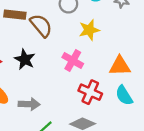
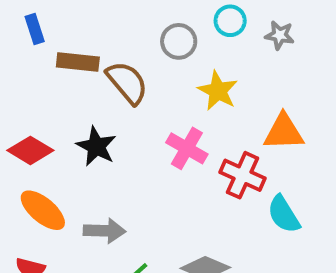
yellow star: (89, 30) -> (218, 91), turned -30
orange triangle: (120, 66) -> (284, 132), moved
red cross: (90, 92) -> (242, 175), moved

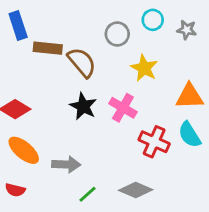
blue rectangle: (35, 29) -> (18, 26), size x1.4
black star: (96, 146) -> (83, 106), moved
red cross: (242, 175) -> (154, 142), moved
cyan semicircle: (284, 214) -> (190, 135), moved

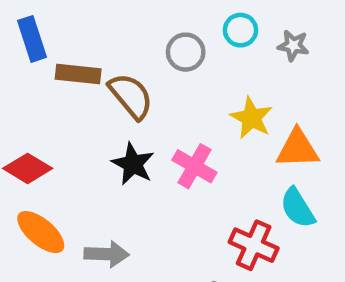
yellow star: (144, 68) -> (251, 118), moved
red cross: (154, 142) -> (254, 245), moved

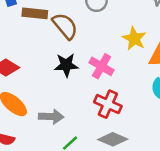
black star: (133, 164) -> (66, 65), turned -30
red cross: (254, 245) -> (108, 104), moved

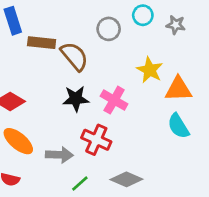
red cross: (108, 104) -> (96, 140), moved

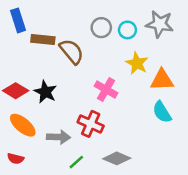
cyan circle: (143, 15) -> (127, 30), moved
gray star: (176, 25) -> (160, 24), size x1.6
black star: (76, 99) -> (45, 92), moved, turned 30

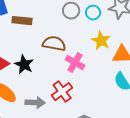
brown semicircle: (72, 51) -> (54, 44), moved, turned -40
red cross: (91, 124) -> (62, 92), turned 30

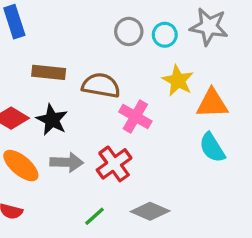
brown rectangle: (22, 21) -> (49, 72), moved
gray arrow: (35, 103) -> (67, 162), moved

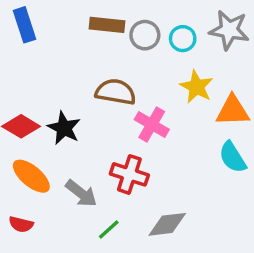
brown rectangle: (49, 72) -> (107, 25), moved
gray arrow: (67, 162) -> (81, 193), moved, turned 36
red cross: (114, 164) -> (129, 174), turned -36
gray diamond: (150, 211) -> (167, 224), turned -30

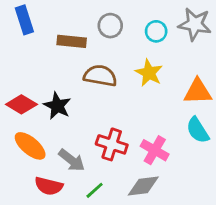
brown rectangle: (107, 25) -> (72, 41), moved
gray circle: (145, 35) -> (110, 26), moved
yellow star: (196, 87) -> (149, 73), moved
pink cross: (152, 125) -> (155, 150), moved
red semicircle: (21, 224) -> (49, 186), moved, size x1.4

